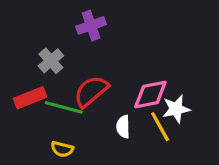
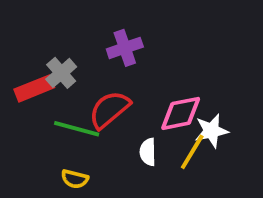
purple cross: (91, 25) -> (125, 48), moved
red rectangle: (30, 98) -> (34, 88), moved
yellow line: (160, 127) -> (192, 152), turned 60

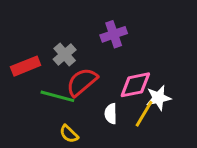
purple cross: (125, 48) -> (114, 34), moved
gray cross: (61, 73) -> (65, 55), moved
yellow semicircle: (75, 179) -> (69, 134), moved, turned 30

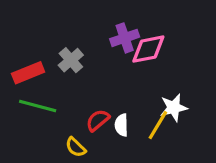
red semicircle: (82, 82) -> (98, 120), moved, size x0.7
pink diamond: (135, 85) -> (148, 49), moved
green line: (57, 96) -> (38, 106), moved

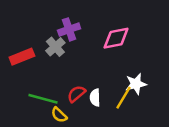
purple cross: (125, 38) -> (69, 29), moved
green line: (38, 106) -> (43, 99), moved

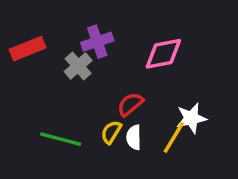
red rectangle: (22, 57) -> (28, 49), moved
red semicircle: (76, 94) -> (130, 104), moved
yellow semicircle: (59, 115) -> (111, 132), moved, turned 77

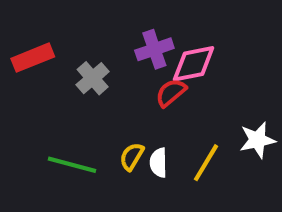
purple cross: (97, 42) -> (154, 49), moved
red semicircle: (130, 104) -> (171, 93), moved
white star: (191, 118) -> (257, 140), moved

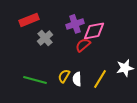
red rectangle: (33, 58) -> (29, 20), moved

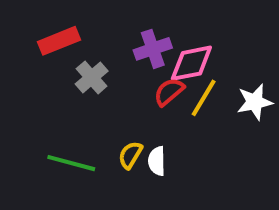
white star: (125, 68) -> (255, 102), moved
yellow line: (100, 79) -> (204, 98), moved

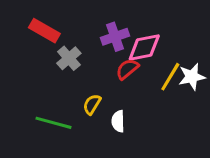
red rectangle: (59, 41) -> (44, 31), turned 52
yellow line: (204, 98) -> (170, 77), moved
yellow semicircle: (130, 155) -> (92, 104), moved

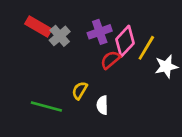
pink diamond: (144, 47) -> (125, 41), turned -36
gray cross: (69, 58) -> (60, 36), moved
yellow line: (170, 77) -> (146, 48), moved

